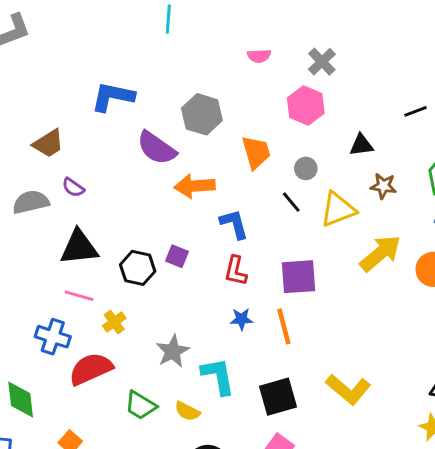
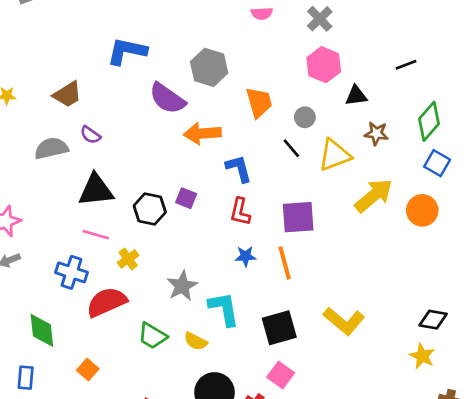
pink hexagon: (306, 106) -> (324, 65), moved

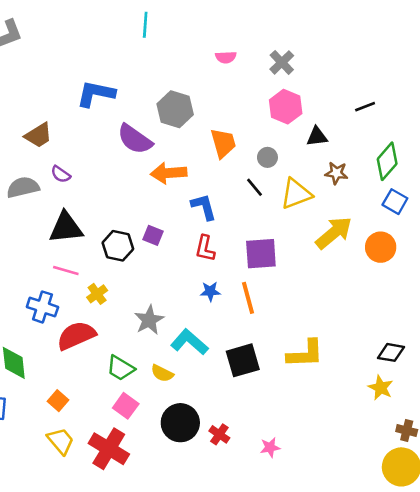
cyan L-shape: (224, 309) -> (189, 342), turned -39
yellow L-shape: (344, 321) -> (305, 354), turned -42
pink square: (281, 375) -> (126, 406), moved

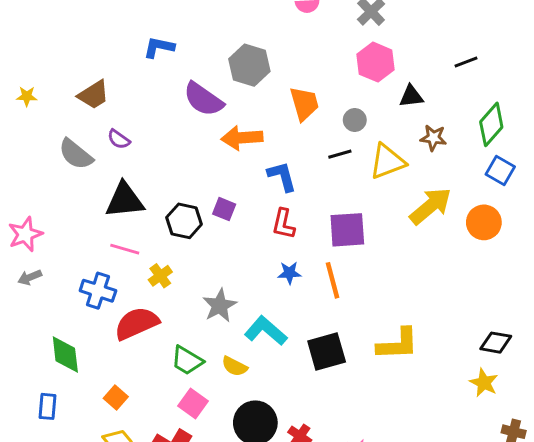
blue L-shape: (96, 94) -> (159, 47), size x0.7
gray semicircle: (23, 187) -> (76, 154), turned -128
black line: (254, 187) -> (340, 154), turned -66

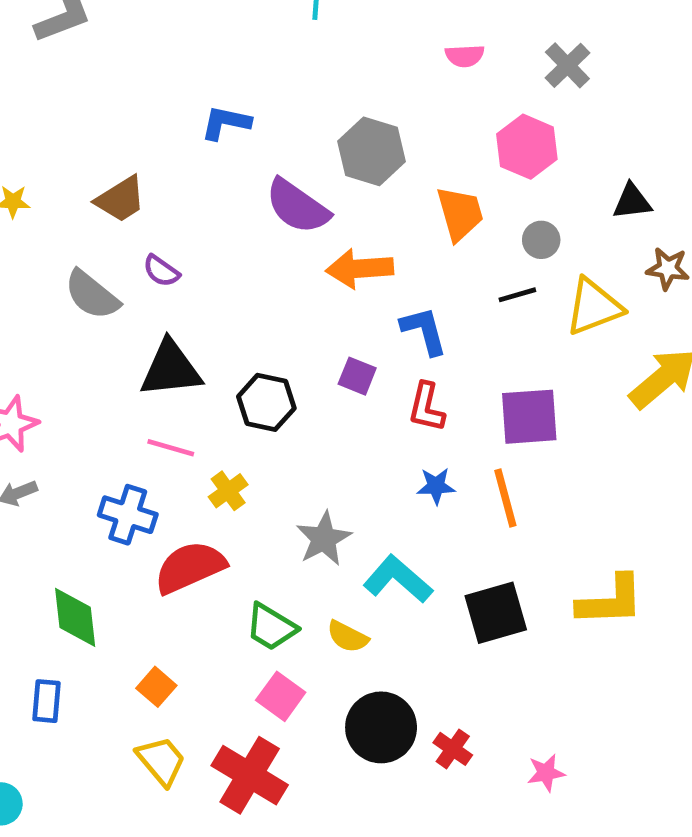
pink hexagon: (376, 62) -> (527, 147), moved
purple square: (224, 209) -> (357, 376), moved

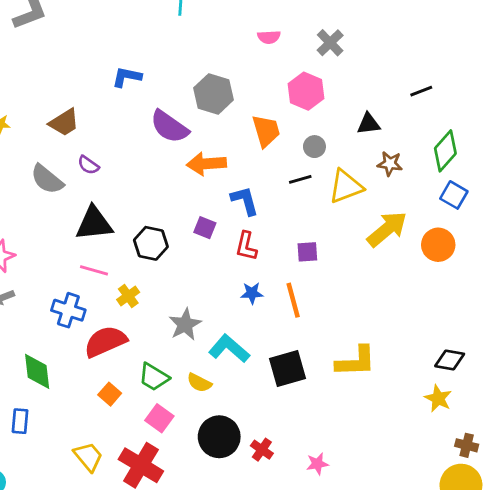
purple square: (529, 417) -> (307, 252), size x0.6
orange square: (156, 687) -> (110, 394), moved

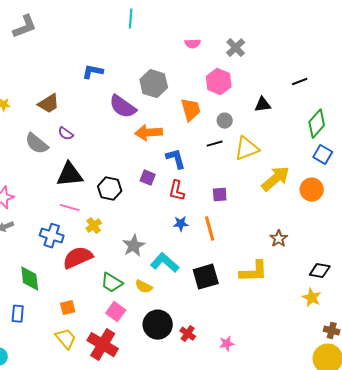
brown star: (390, 164) -> (279, 239), moved, turned 30
orange square: (110, 394) -> (68, 308), moved, turned 35

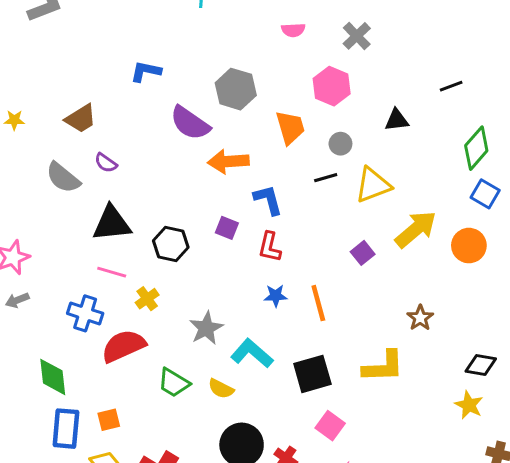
purple square: (220, 195) -> (363, 253), moved, turned -35
pink square: (116, 312) -> (330, 426), moved
blue rectangle: (18, 314) -> (66, 429), moved, size x1.5

